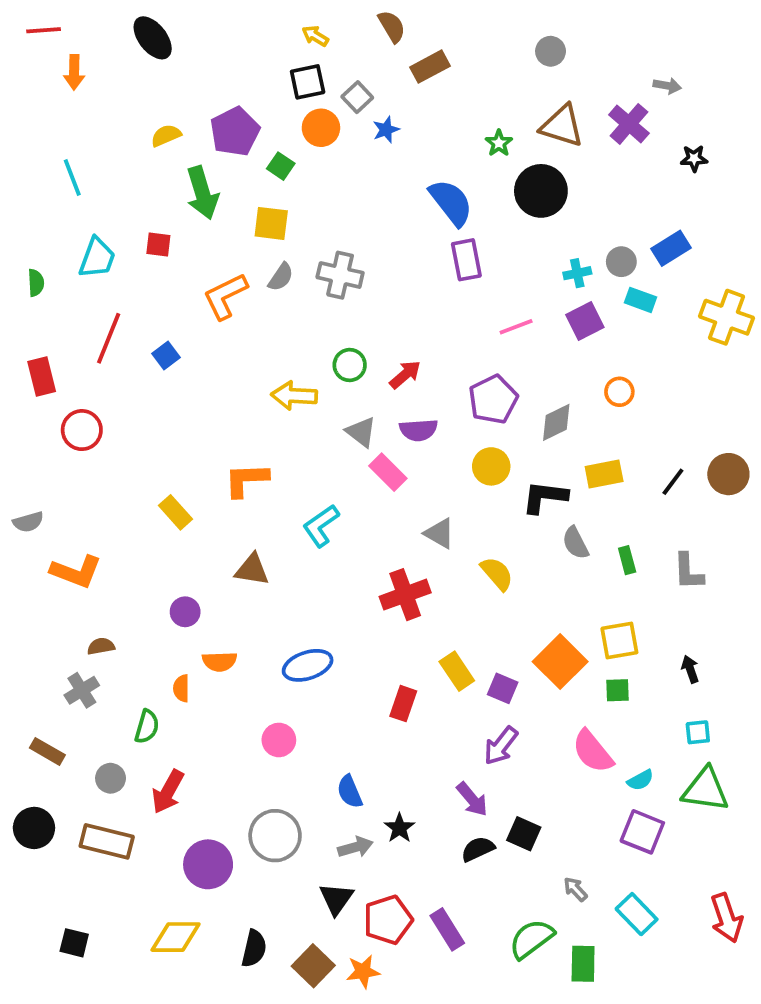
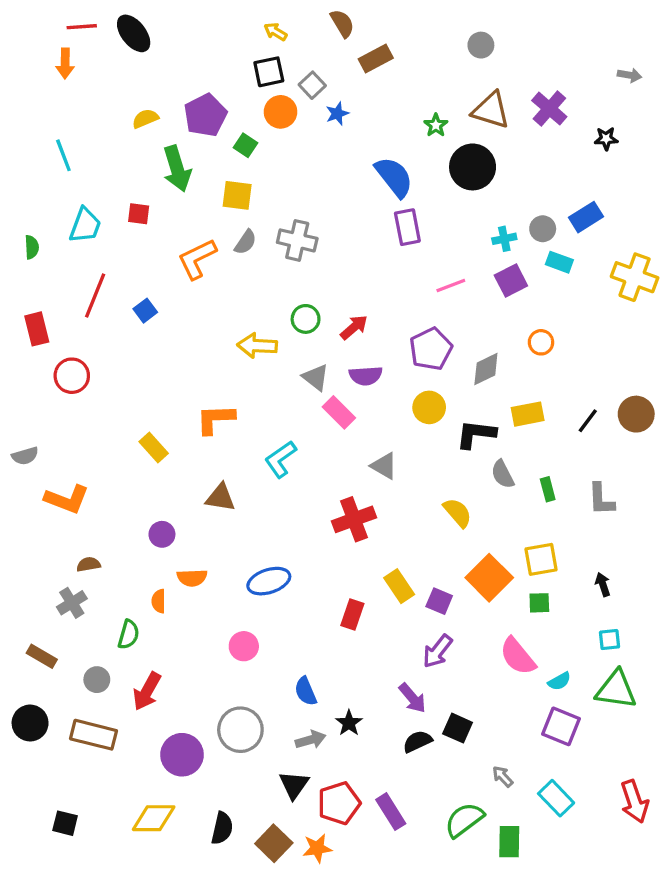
red line: (44, 30) -> (82, 27), moved
gray arrow: (667, 86) -> (630, 75), moved
yellow semicircle: (497, 574) -> (458, 513), moved

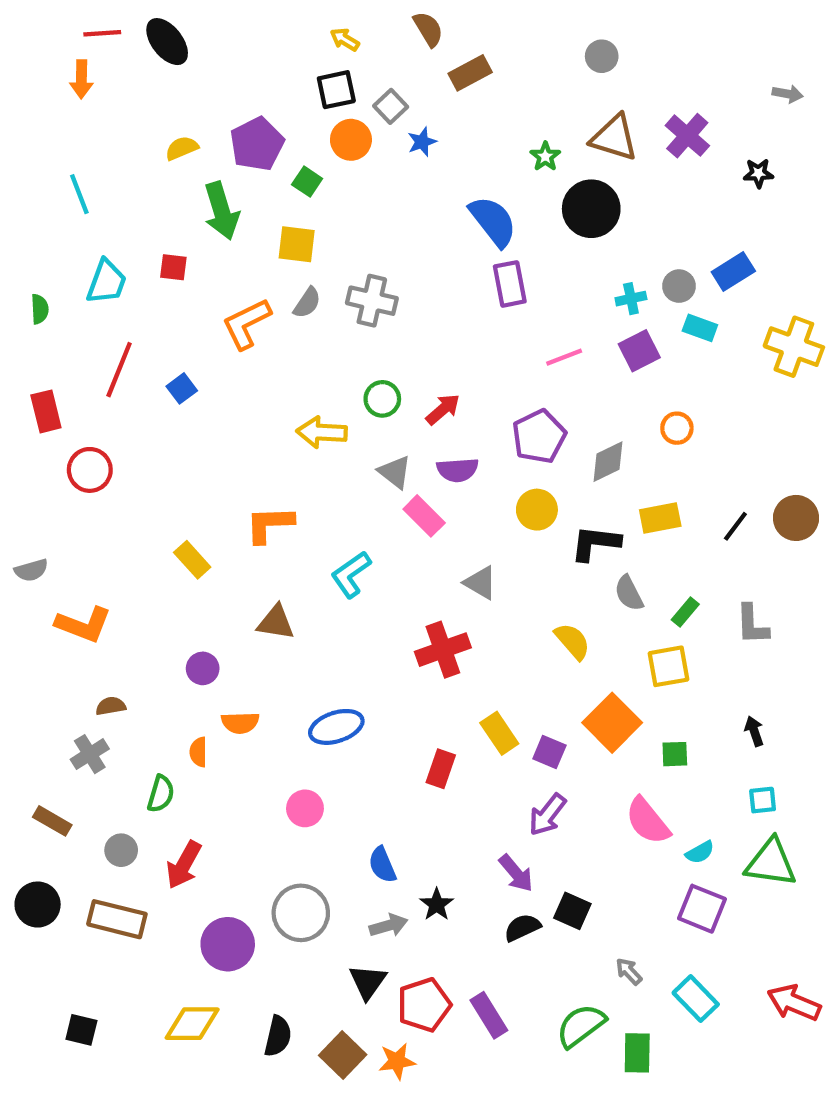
green rectangle: (548, 489) -> (685, 612), turned 55
yellow square: (541, 559) -> (669, 666), moved
red arrow: (635, 801) -> (794, 1003), turned 132

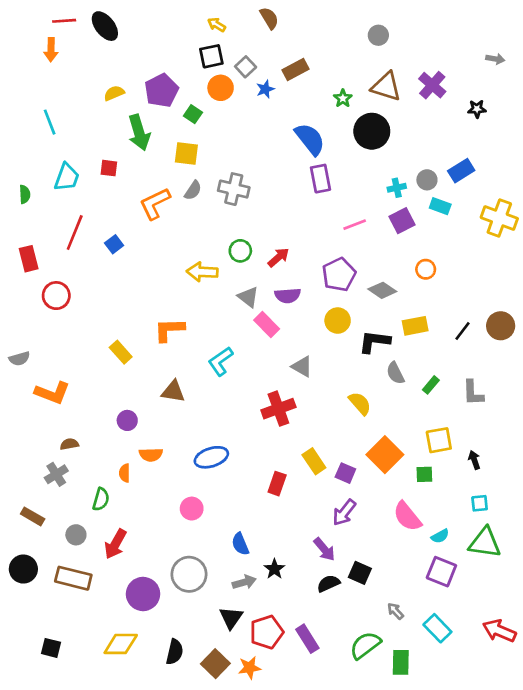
brown rectangle: (470, 73) -> (296, 69), moved
gray diamond: (608, 462) -> (382, 290), turned 60
yellow square: (669, 666) -> (439, 440), moved

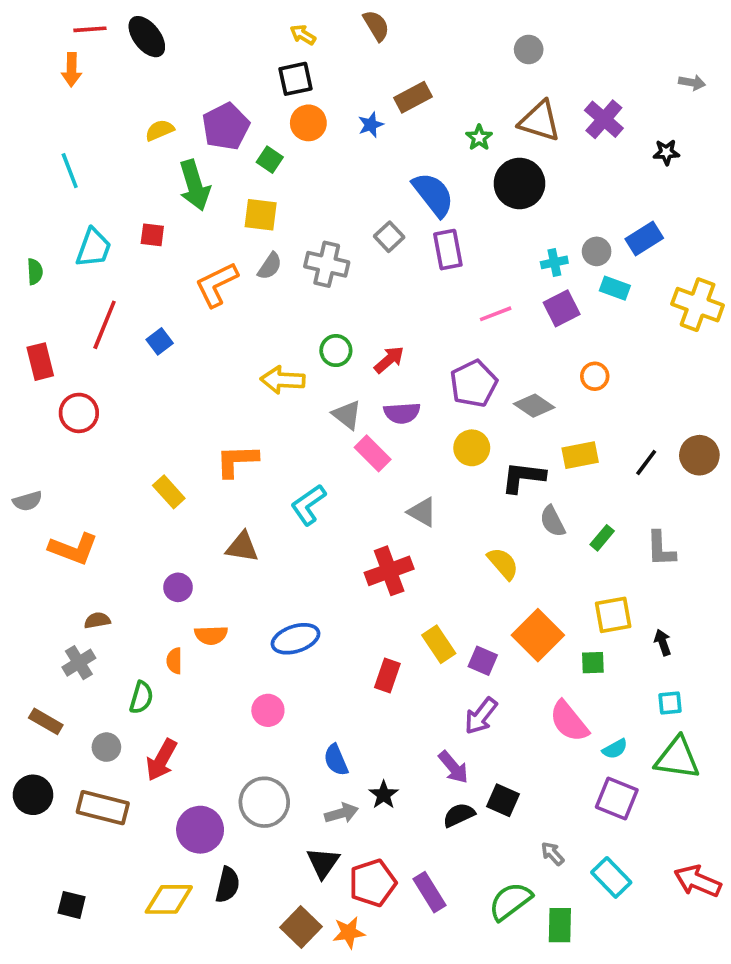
gray square: (246, 67) -> (389, 237), moved
black semicircle: (175, 652) -> (228, 885), moved

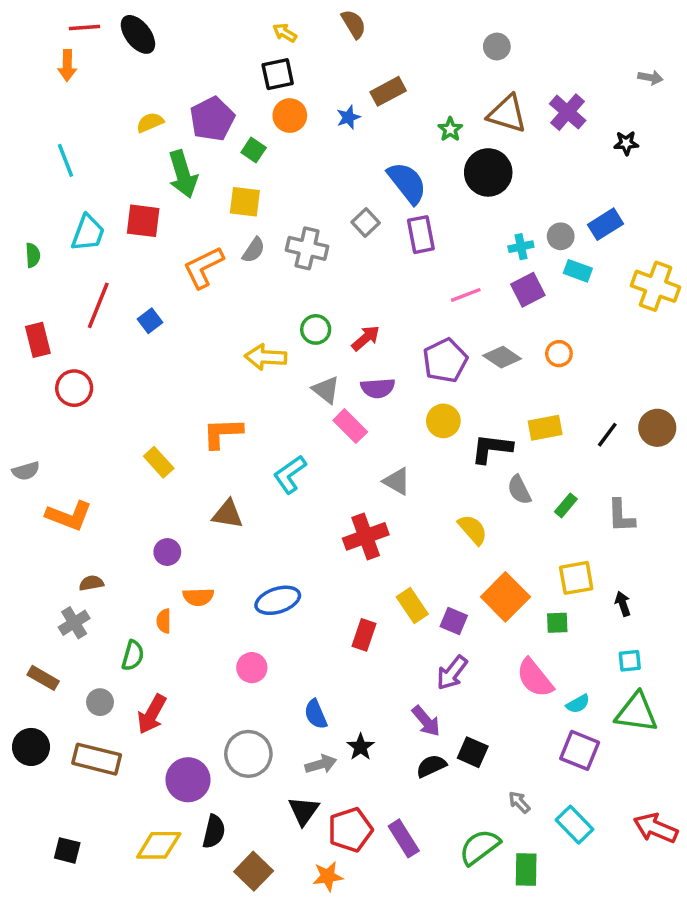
red square: (152, 235) -> (143, 221), size x1.5
gray diamond: (534, 406) -> (502, 357), moved
brown square: (301, 927) -> (254, 871), moved

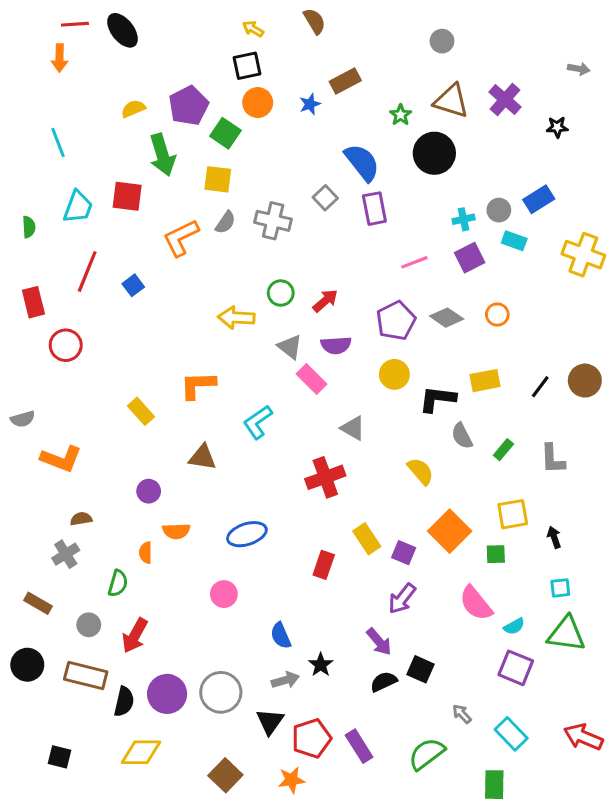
green square: (254, 150) -> (225, 133), size x1.4
gray circle: (248, 754) -> (221, 692), moved
black semicircle: (214, 832) -> (124, 702), moved
green rectangle: (526, 869) -> (494, 785), moved

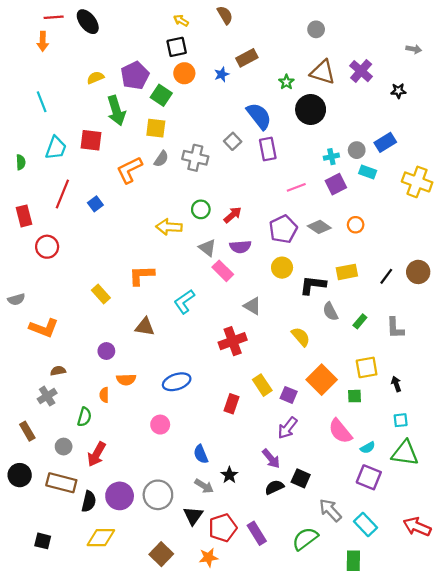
brown rectangle: (38, 603) -> (27, 431), turned 30
gray arrow: (285, 680) -> (204, 486), turned 48
gray arrow: (462, 714) -> (330, 510), size x1.6

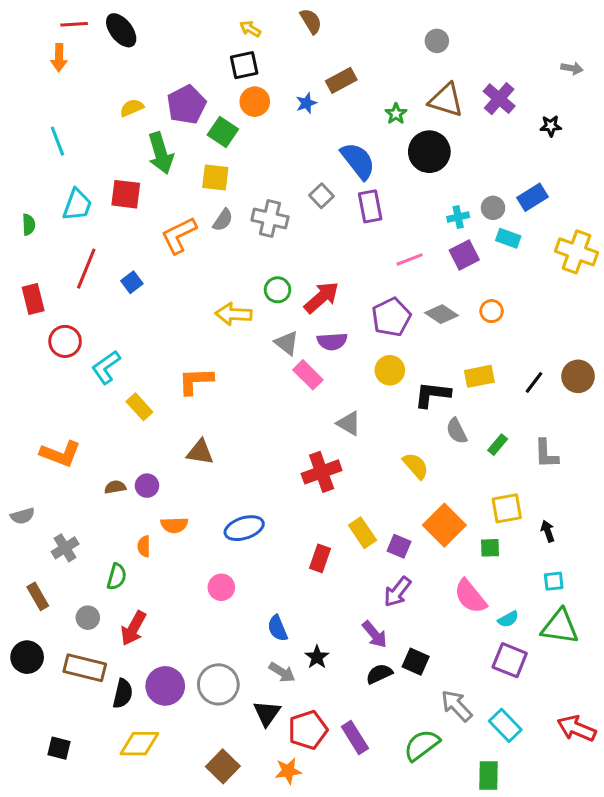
red arrow: (233, 215) -> (322, 297), size x1.4
gray semicircle: (16, 299) -> (23, 516), moved
cyan L-shape: (184, 302) -> (106, 367), moved
brown semicircle: (58, 371) -> (115, 487), moved

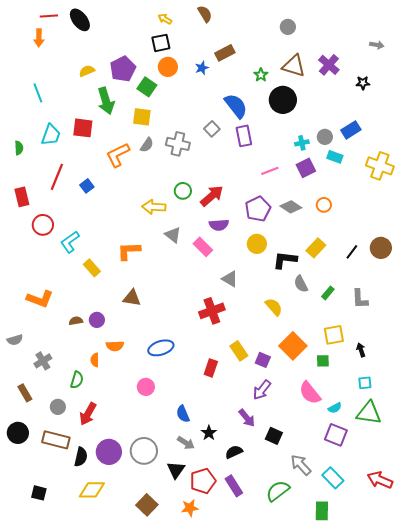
gray triangle: (287, 343) -> (173, 235), moved
yellow rectangle: (479, 376) -> (316, 248), turned -36
black semicircle: (379, 674) -> (234, 452), moved

